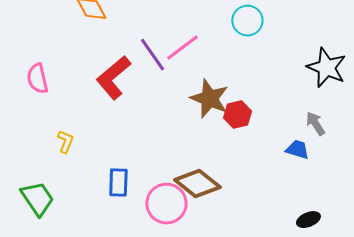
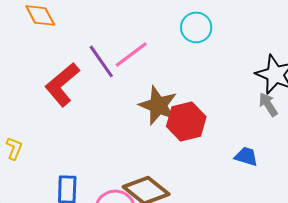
red hexagon: (237, 115) -> (186, 121), size x1.4
gray arrow: (315, 124) -> (268, 104), moved

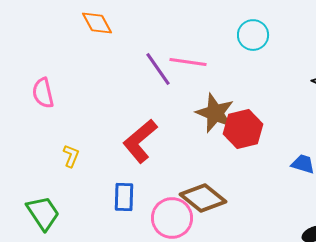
pink line: (131, 54) -> (188, 62), turned 45
red L-shape: (62, 84) -> (140, 141), moved

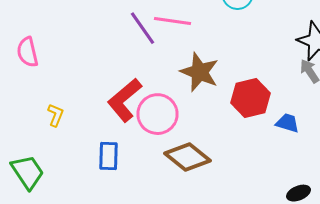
red hexagon: (243, 129) -> (250, 98), moved
pink circle: (172, 218) -> (158, 114), moved

